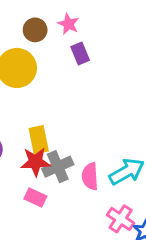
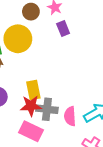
gray cross: (58, 167) -> (47, 109), turned 30
pink rectangle: (35, 198) -> (31, 131), size x1.5

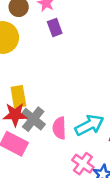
gray cross: (47, 109) -> (33, 119), turned 30

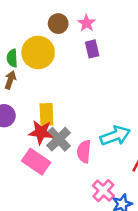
cyan arrow: (89, 125) -> (115, 136), moved

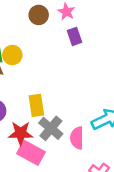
yellow circle: (38, 52) -> (12, 55), moved, size x0.6
red star: (41, 132) -> (21, 133), moved

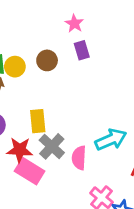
brown circle: (39, 15) -> (47, 60), moved

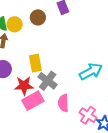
pink semicircle: (79, 158) -> (63, 103), moved
pink rectangle: (30, 171) -> (33, 101), turned -55

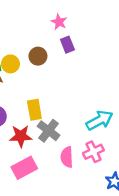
pink rectangle: (33, 101) -> (24, 168), moved
pink cross: (88, 115) -> (93, 152), moved, turned 30

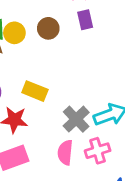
yellow rectangle: (34, 110) -> (35, 91), turned -66
gray cross: (49, 131) -> (76, 119), moved

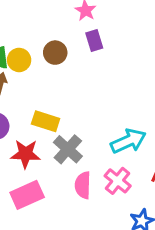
gray cross: (76, 119) -> (68, 149), moved
pink cross: (98, 151) -> (118, 181), turned -30

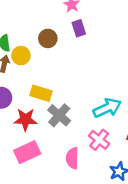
yellow circle: (19, 60) -> (21, 56), moved
pink semicircle: (83, 185) -> (72, 158), moved

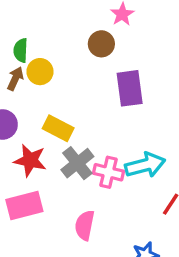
purple rectangle: (79, 28) -> (130, 88), moved, size x1.5
brown circle: (48, 38) -> (101, 44), moved
pink cross: (99, 140) -> (108, 172), moved, turned -35

